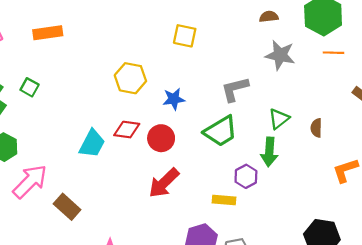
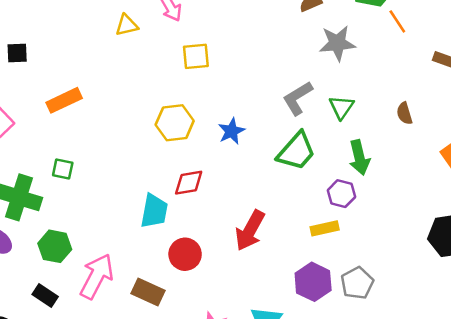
yellow square: (185, 36) -> (196, 56), moved
orange line: (333, 53) -> (397, 21), turned 72
green triangle: (279, 119) -> (342, 107), moved
red circle: (161, 138) -> (185, 254), moved

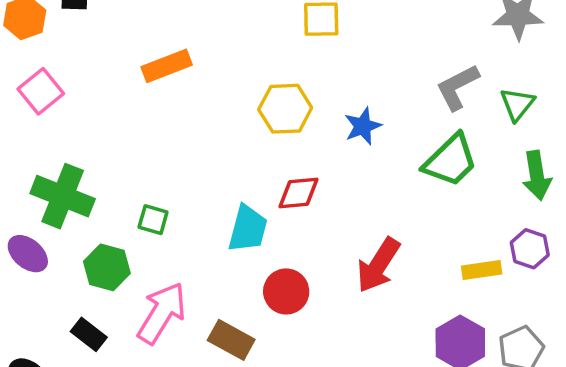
orange rectangle: (64, 100) -> (167, 66), moved
green square: (63, 169) -> (153, 220), moved
purple hexagon: (341, 194) -> (530, 249), moved

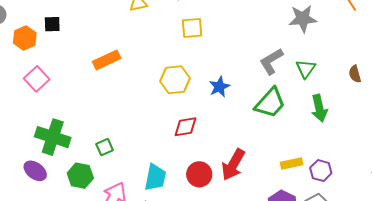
green square: (153, 220) -> (105, 147), turned -36
cyan trapezoid: (248, 229) -> (155, 177), moved
purple hexagon: (530, 249) -> (321, 171), moved
red circle: (286, 291) -> (199, 174), moved

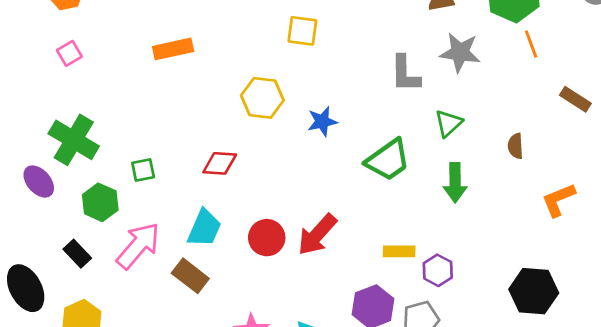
gray L-shape: (271, 61) -> (405, 74), moved, turned -72
pink square: (37, 79) -> (69, 53), size x0.7
red diamond: (186, 127) -> (220, 163), moved

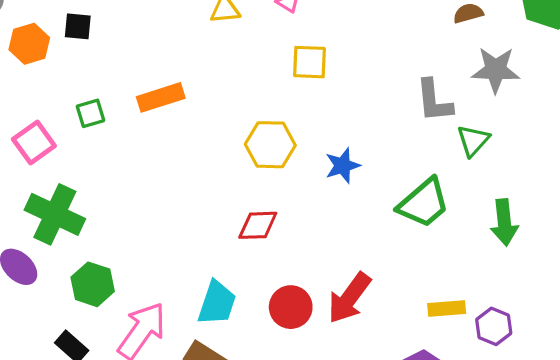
pink square: (69, 53) -> (34, 143), moved, size x1.4
green triangle: (448, 123) -> (473, 141), moved
red diamond: (220, 163) -> (258, 225), moved
green square: (143, 170) -> (91, 113), moved

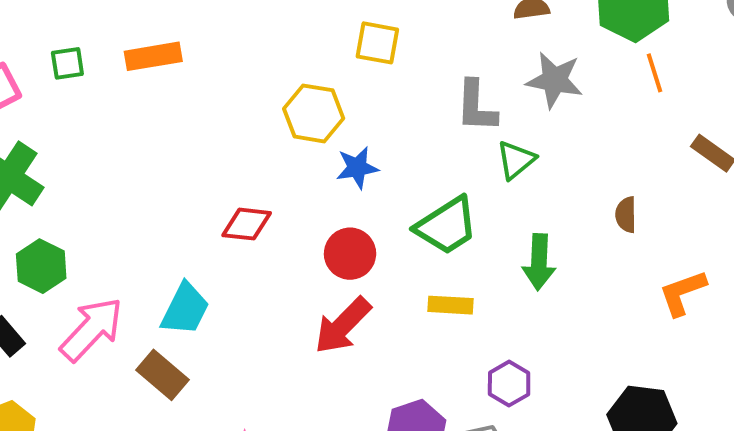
yellow square: (310, 62) -> (377, 43), moved
yellow hexagon: (270, 145) -> (314, 113), moved
red circle: (291, 307) -> (350, 254), moved
yellow rectangle: (447, 308) -> (450, 305), moved

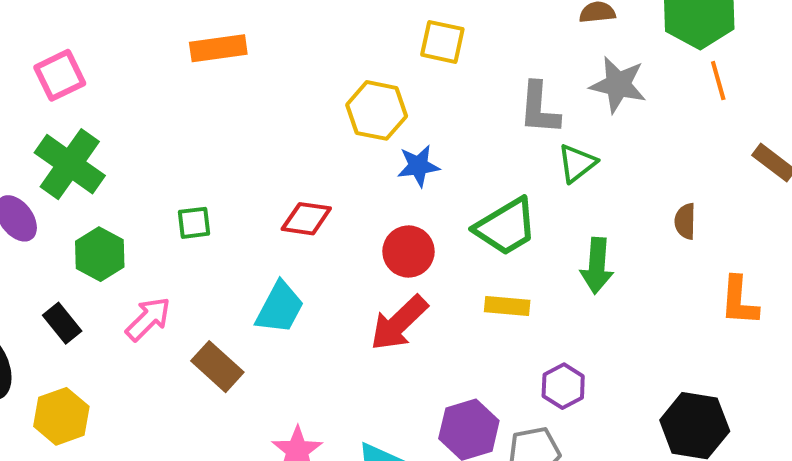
green square: (67, 63) -> (194, 223), moved
orange L-shape: (683, 293) -> (739, 301), turned -68
cyan trapezoid: (185, 309) -> (280, 308), moved
pink arrow: (92, 329) -> (148, 319), size x0.7

